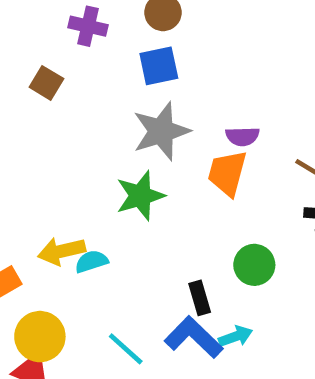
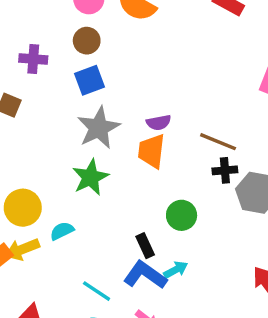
yellow arrow: (62, 251) -> (22, 249), moved
yellow circle: (40, 337) -> (23, 208), moved

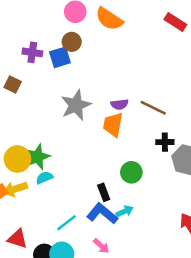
blue square: (90, 80) -> (60, 57), moved
brown line: (218, 142) -> (153, 108), moved
green star: (90, 177) -> (37, 157), moved
cyan line: (97, 291) -> (66, 223), turned -75

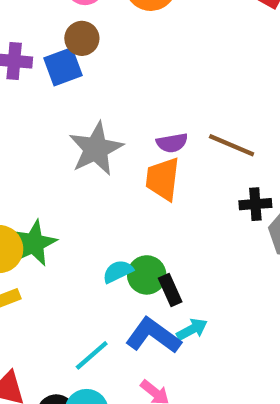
green circle: (131, 172) -> (147, 275), moved
cyan semicircle: (44, 178) -> (118, 271), moved
black rectangle: (104, 192) -> (170, 290), moved

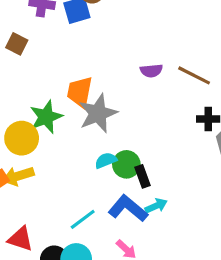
gray star: (96, 149) -> (98, 113), moved
orange trapezoid: (163, 179) -> (80, 92), moved
green star: (34, 243) -> (46, 117), moved

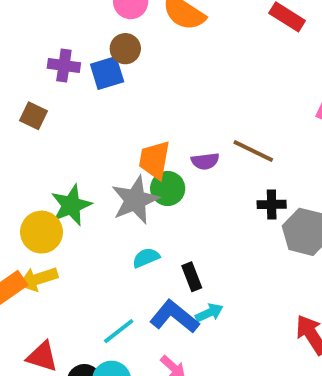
purple semicircle: (151, 71) -> (205, 161), moved
orange trapezoid: (80, 92) -> (154, 160), moved
green circle: (126, 164) -> (168, 188), moved

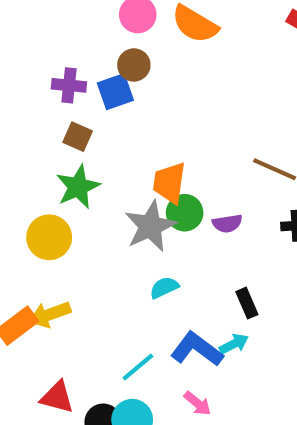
brown square: (33, 116) -> (78, 137), moved
purple semicircle: (205, 161) -> (227, 223), moved
green star: (71, 205) -> (78, 187), moved
yellow circle: (41, 232) -> (49, 237), moved
black rectangle: (192, 277) -> (247, 303), moved

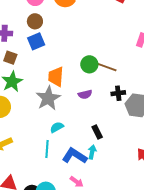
blue square: (115, 92) -> (36, 41), moved
green circle: (185, 213) -> (89, 64), moved
cyan arrow: (234, 344) -> (92, 152), turned -48
cyan line: (138, 367) -> (47, 149), moved, turned -42

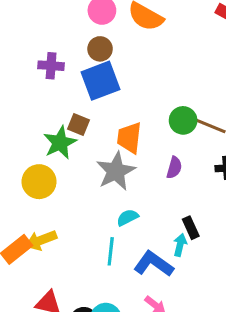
blue square: (36, 41) -> (101, 81), size x1.4
brown square: (10, 58) -> (79, 125), moved
purple semicircle: (85, 94) -> (174, 168), turned -64
cyan arrow: (92, 152) -> (180, 245), moved

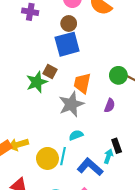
purple cross: (51, 66) -> (30, 12), moved
yellow circle: (39, 182) -> (47, 158), moved

